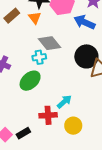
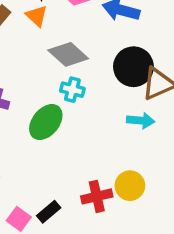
cyan cross: (39, 57) -> (72, 90), moved, turned 32
cyan arrow: (64, 102) -> (141, 120), moved, turned 56
red cross: (48, 115) -> (97, 196), moved

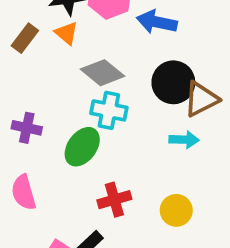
cyan cross: (72, 90) -> (109, 110), size x1.4
red cross: (97, 196) -> (114, 200), moved

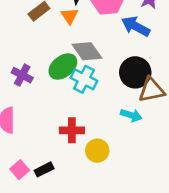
green ellipse: (82, 147) -> (63, 67), moved
red cross: (114, 200) -> (72, 130), moved
yellow circle: (176, 210) -> (97, 151), moved

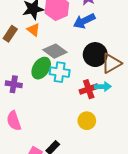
blue arrow: (136, 26) -> (84, 21), turned -35
red cross: (72, 130) -> (89, 89), moved

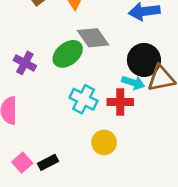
cyan cross: (60, 72) -> (84, 99), moved
cyan arrow: (103, 87) -> (133, 83), moved

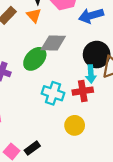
gray diamond: (93, 38) -> (53, 43), turned -45
cyan arrow: (133, 83) -> (91, 74), turned 78

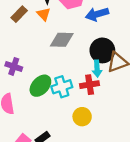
green ellipse: (35, 59) -> (40, 86), moved
cyan cross: (53, 93) -> (62, 87), turned -36

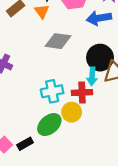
green ellipse: (40, 86) -> (49, 125), moved
yellow circle: (82, 117) -> (72, 112), moved

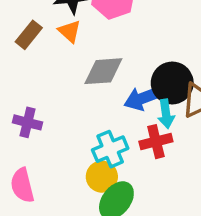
blue arrow: (99, 18) -> (143, 98), moved
yellow circle: (72, 112) -> (102, 177), moved

